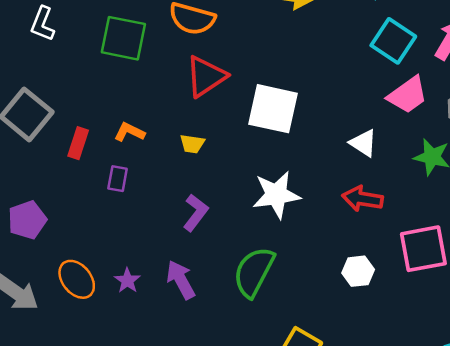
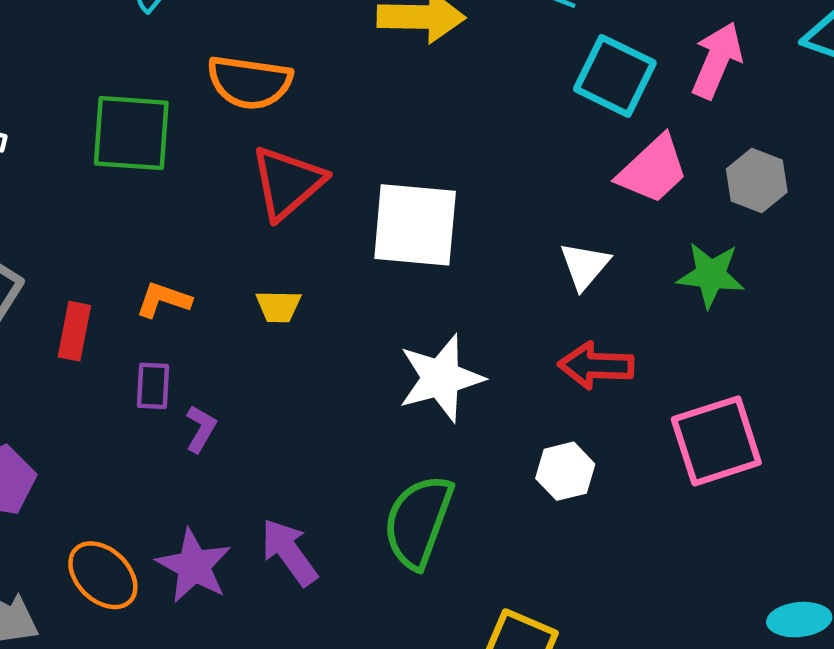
white triangle: (363, 143) -> (585, 266), turned 44
purple L-shape: (196, 213) -> (201, 429), moved, size x0.7
white hexagon: (358, 271) -> (565, 471), moved
purple star: (127, 281) -> (194, 566), size x1.6

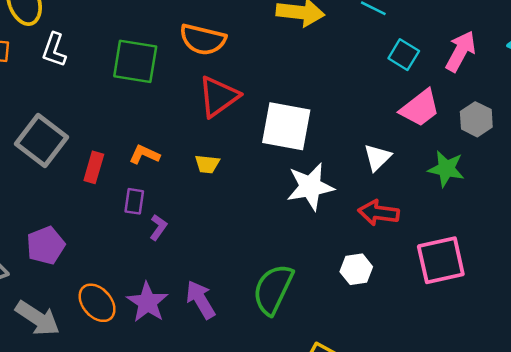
cyan square: (615, 76) -> (404, 55), size x0.7
white star: (441, 378) -> (310, 187), moved

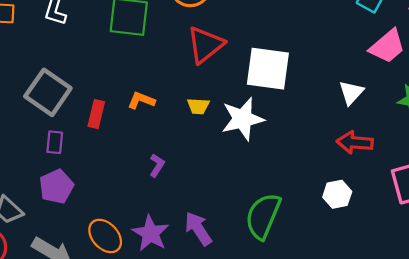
white star: (310, 187) -> (243, 119), moved
purple rectangle: (134, 201) -> (55, 142), moved

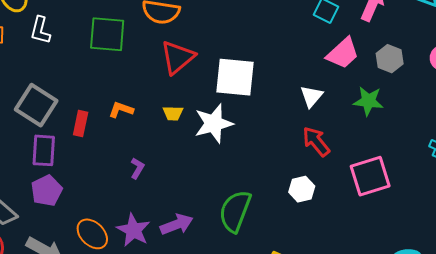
purple rectangle: (55, 142) -> (44, 150), size x1.5
red arrow: (355, 142) -> (316, 142), turned 48
purple arrow: (198, 229) -> (177, 224), turned 104

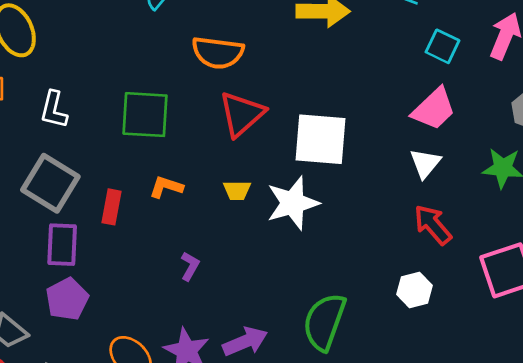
white L-shape: (40, 30) -> (54, 110), moved
green square: (107, 34) -> (145, 115), moved
pink trapezoid: (343, 53) -> (434, 109), moved

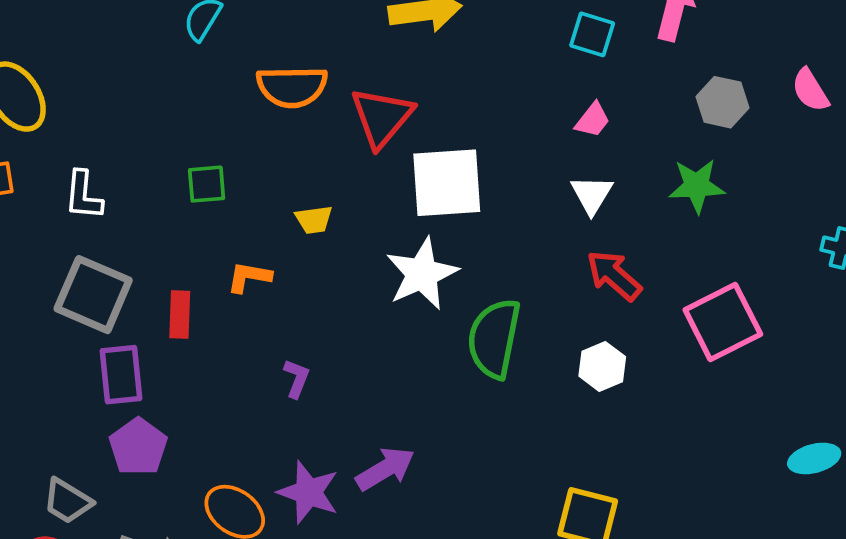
pink trapezoid: (434, 109) -> (593, 120), size x0.6
red triangle: (242, 114) -> (382, 117), moved
green square: (145, 115) -> (207, 184), size x0.6
yellow trapezoid: (237, 190) -> (314, 220), moved
green semicircle: (324, 322) -> (494, 338), moved

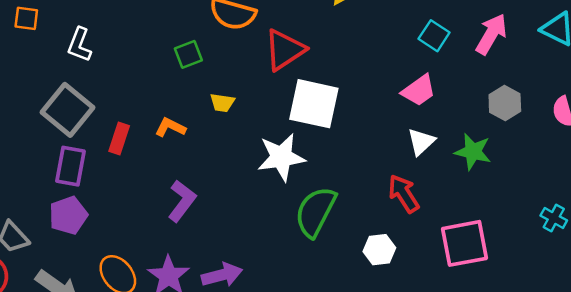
pink trapezoid: (593, 120) -> (419, 90), size x1.4
green square: (207, 184) -> (188, 54), moved, turned -32
white triangle: (592, 195) -> (421, 142), moved
purple L-shape: (297, 378) -> (182, 201), size x1.6

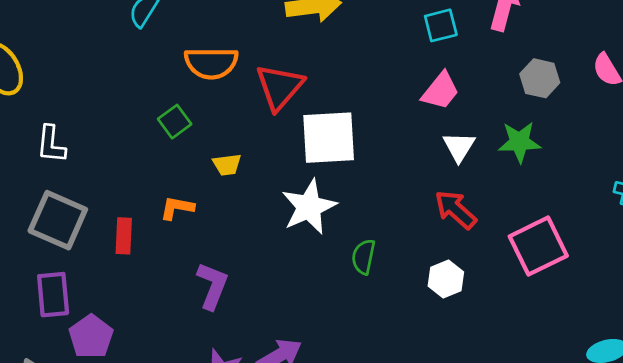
cyan square: (434, 36) -> (441, 25), turned -32
purple rectangle: (70, 166) -> (53, 295), moved
green semicircle: (315, 212) -> (364, 257), size x0.6

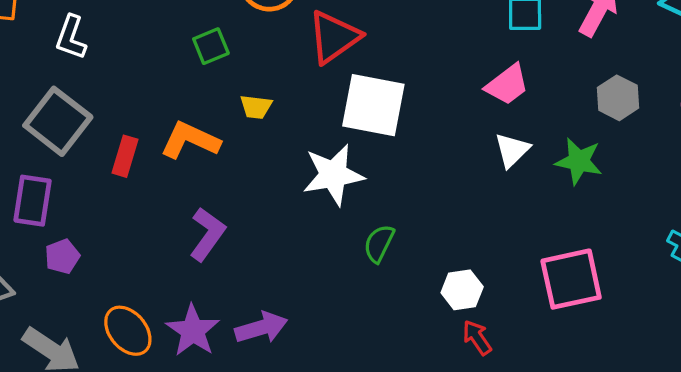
orange L-shape: (177, 208) -> (190, 140), size x1.5
red arrow: (456, 210) -> (477, 338), moved, size x0.7
purple pentagon: (91, 337) -> (62, 256), size x0.7

